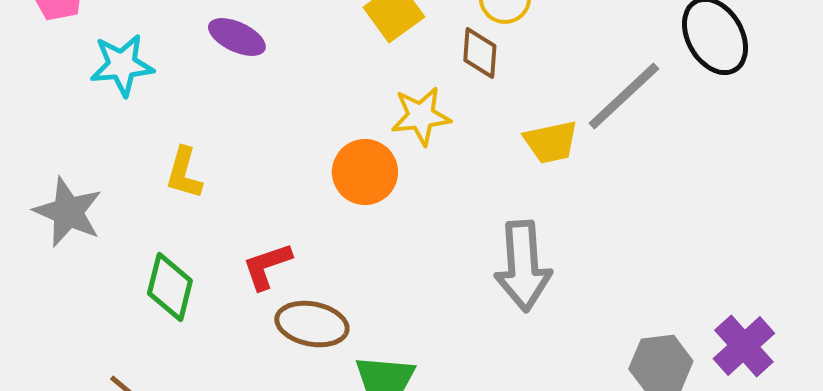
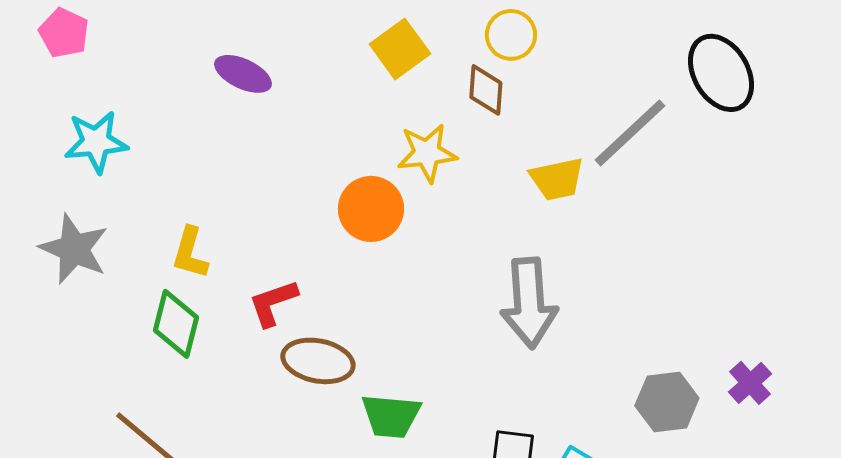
cyan star: (122, 65) -> (96, 142), moved
yellow L-shape: (184, 173) -> (190, 253), moved
purple cross: (744, 346) -> (750, 383), size x0.7

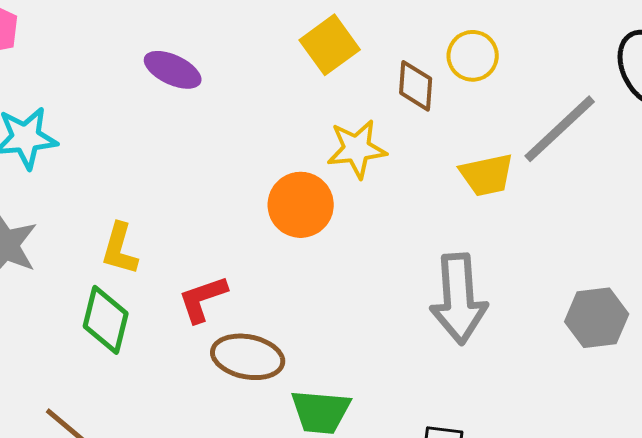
yellow circle: (511, 35) -> (473, 56), moved
gray hexagon: (667, 402) -> (597, 318), moved

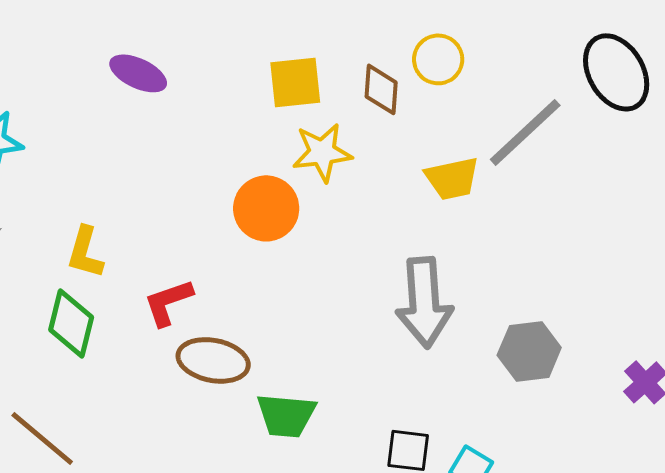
yellow square: (330, 45) -> (295, 82), moved, turned 30
gray hexagon: (597, 318) -> (529, 351), moved

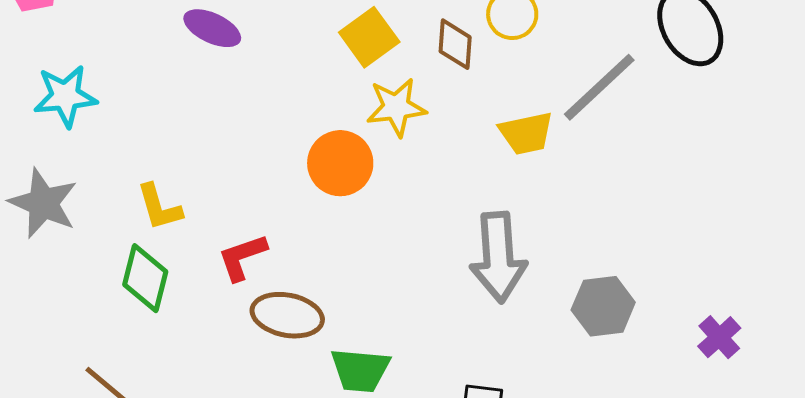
yellow square: (295, 82) -> (369, 37), turned -30
yellow L-shape: (85, 252) -> (159, 207), turned -32

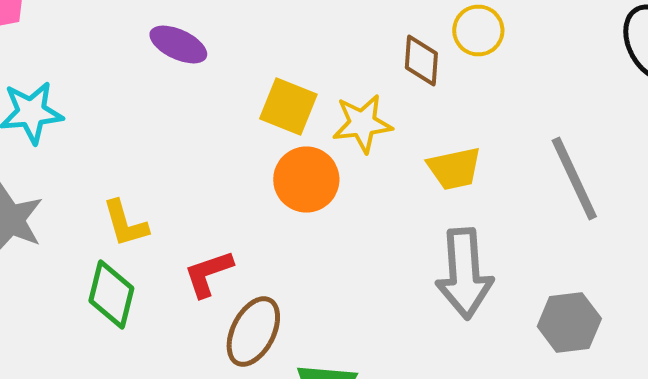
yellow square: (369, 37) -> (288, 106), moved, turned -32
gray line: (599, 87) -> (574, 178), moved, turned -72
yellow trapezoid: (526, 133) -> (454, 168), moved
brown ellipse: (287, 315) -> (253, 332), turned -74

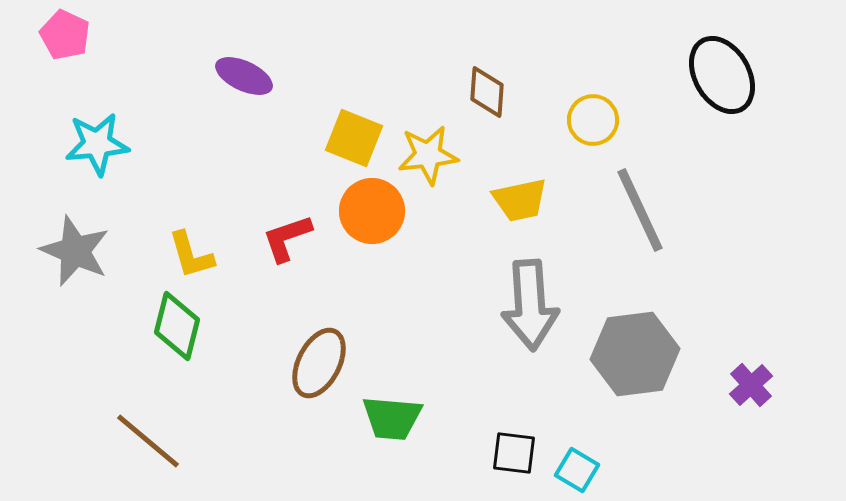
yellow circle: (478, 30) -> (593, 120), moved
red L-shape: (208, 274) -> (287, 238), moved
gray hexagon: (569, 322) -> (635, 354), size x1.4

